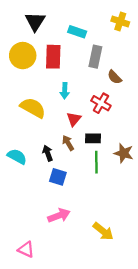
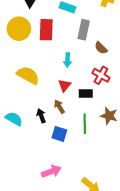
cyan arrow: (65, 91) -> (68, 60), moved
red cross: (101, 103) -> (101, 75), moved
black rectangle: (93, 138) -> (86, 93), moved
blue square: (58, 177) -> (59, 134), moved

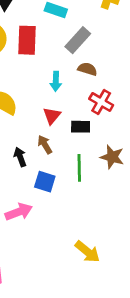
gray rectangle: (84, 30) -> (78, 40), turned 30
brown semicircle: (101, 48) -> (87, 69), moved, turned 152
pink arrow: (51, 171) -> (19, 212), moved

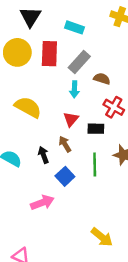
gray rectangle: (78, 40) -> (79, 62), moved
blue square: (45, 182) -> (65, 176), turned 30

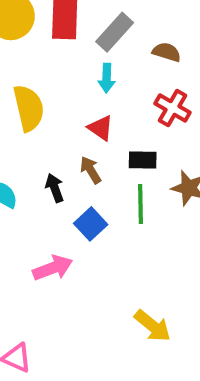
brown semicircle: (102, 79) -> (167, 52), moved
yellow semicircle: (28, 107) -> (29, 108), turned 48
red triangle: (71, 119) -> (101, 128), turned -35
black rectangle: (96, 129) -> (143, 160), moved

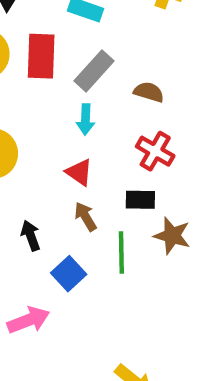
black rectangle: (143, 160) -> (140, 200), moved
brown arrow: (91, 170) -> (86, 217), moved

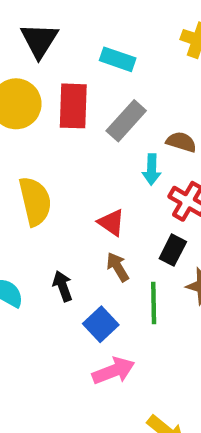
cyan arrow: (86, 119) -> (152, 170), moved
black rectangle: (140, 200) -> (173, 250), turned -64
pink arrow: (28, 320) -> (113, 371), moved

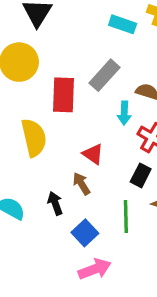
cyan rectangle: (118, 59) -> (123, 24), moved
red rectangle: (73, 106) -> (63, 95), moved
brown arrow: (118, 267) -> (82, 184), moved

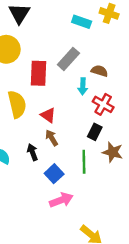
red triangle: (93, 154) -> (48, 115), moved

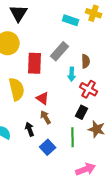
brown semicircle: (100, 71) -> (86, 61), turned 72
pink arrow: (61, 200) -> (86, 169), moved

